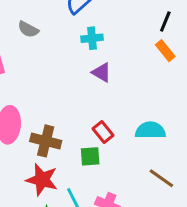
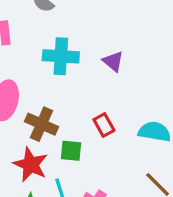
cyan cross: (92, 38) -> (61, 56), moved, size x1.5
green square: (90, 156) -> (71, 151), moved

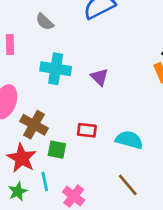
red rectangle: (104, 125) -> (87, 130), turned -60

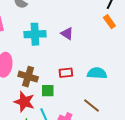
brown line: (128, 185) -> (92, 105), moved

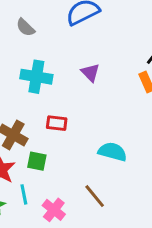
purple triangle: (67, 34) -> (90, 72), moved
red rectangle: (66, 73) -> (57, 123), moved

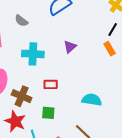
purple triangle: (90, 72) -> (70, 47), turned 40
green square: (37, 161) -> (48, 113), moved

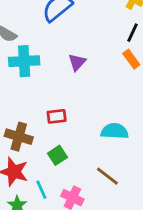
cyan cross: (33, 54) -> (24, 61), moved
green square: (48, 113) -> (57, 155), turned -32

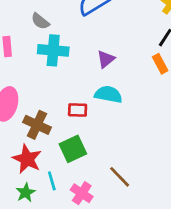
cyan semicircle: (115, 131) -> (108, 94), moved
green square: (57, 155) -> (73, 149), size x1.4

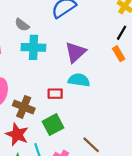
purple triangle: (106, 59) -> (75, 52), size x1.5

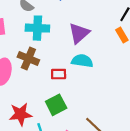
brown cross: (24, 107) -> (28, 58), moved
red star: (17, 134) -> (20, 114), turned -30

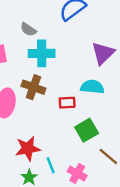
purple triangle: (79, 33) -> (103, 53), moved
green square: (56, 105) -> (87, 130), moved

